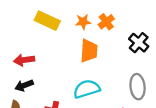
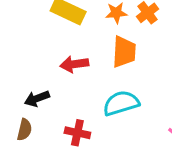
red arrow: (24, 60) -> (74, 64), moved

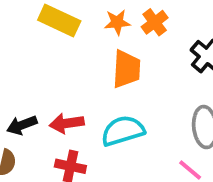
red arrow: (74, 64) -> (67, 123), moved

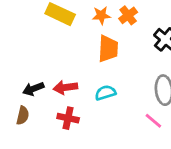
cyan semicircle: (123, 131) -> (105, 93), size x0.7

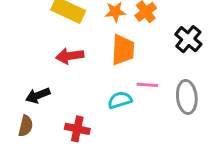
red arrow: (65, 87) -> (70, 56), moved
pink line: (153, 121) -> (147, 85), moved, turned -36

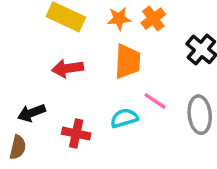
pink line: (147, 85) -> (155, 101), turned 30
red cross: (77, 129) -> (76, 134), moved

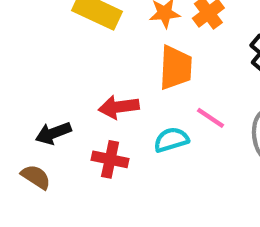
red arrow: (68, 68) -> (119, 107), moved
brown semicircle: (18, 147) -> (36, 177), turned -70

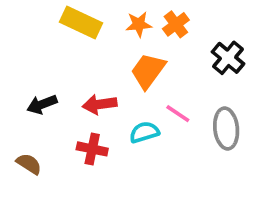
orange trapezoid: (176, 68) -> (148, 71), turned -147
black arrow: (53, 133) -> (42, 104), moved

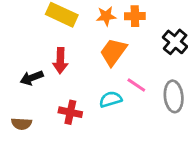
orange cross: (176, 24) -> (135, 16), turned 36
red arrow: (100, 104) -> (60, 61), moved, turned -80
brown semicircle: (29, 164) -> (22, 124), turned 150

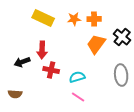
orange trapezoid: (113, 52) -> (96, 44), moved
pink line: (136, 85) -> (78, 97), moved
red cross: (70, 112) -> (51, 70), moved

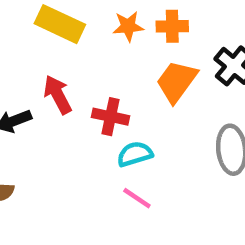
red arrow: (42, 50) -> (58, 95), turned 150
red cross: (51, 70) -> (111, 117), moved

